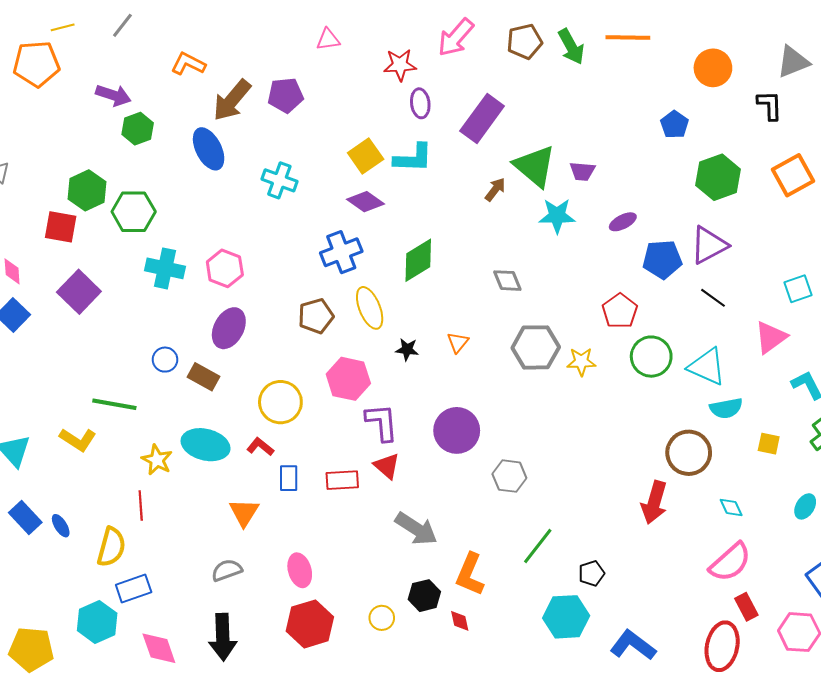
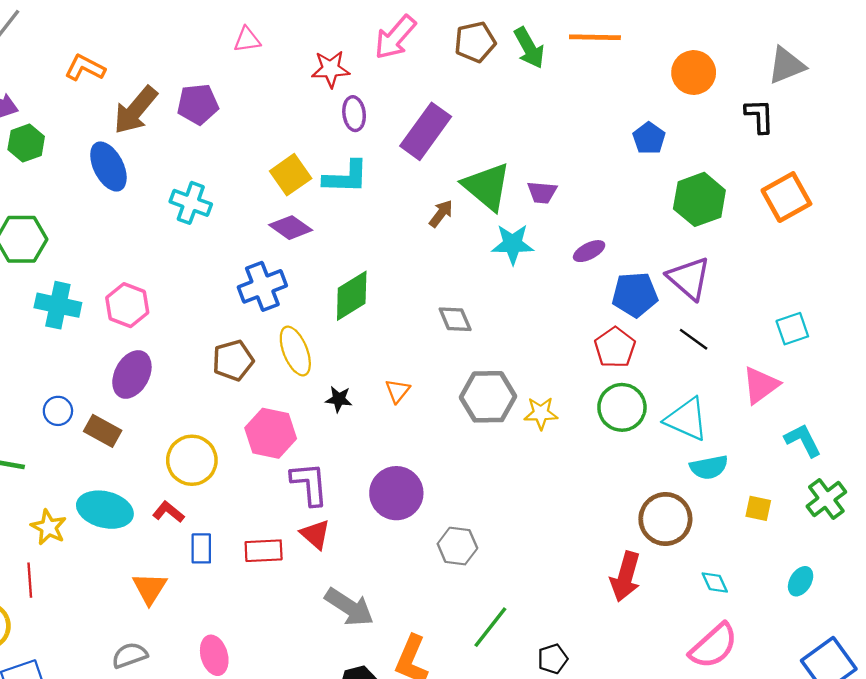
purple triangle: (709, 245) -> (689, 278), turned -51
red pentagon: (620, 311) -> (615, 347), moved

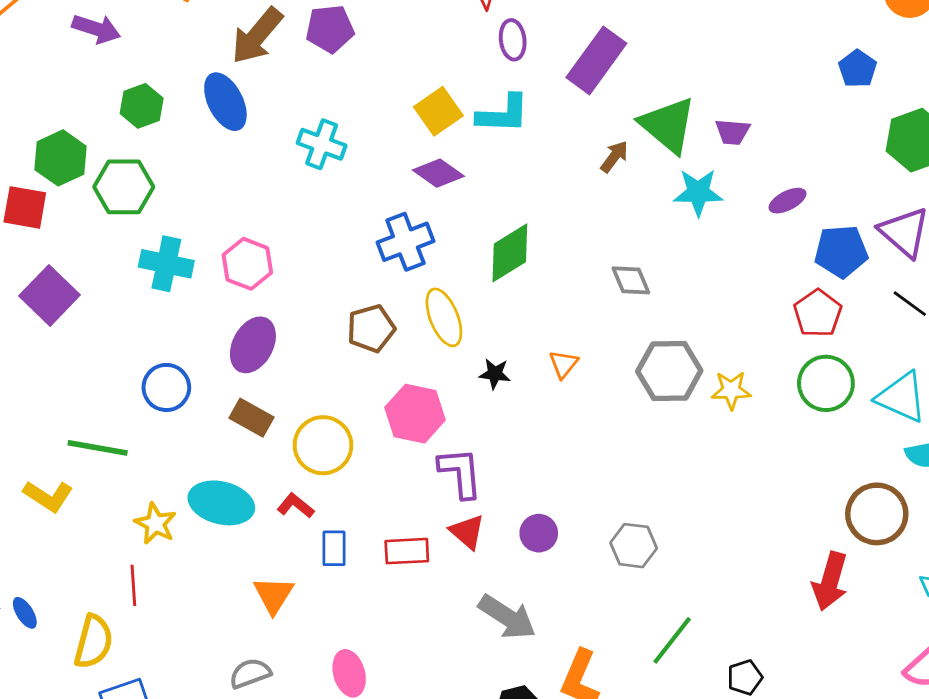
green hexagon: (26, 143) -> (142, 106), moved
blue circle: (58, 411) -> (166, 387), size x1.4
brown rectangle: (103, 431) -> (252, 418), moved
purple circle: (396, 493) -> (539, 533), moved, size x0.6

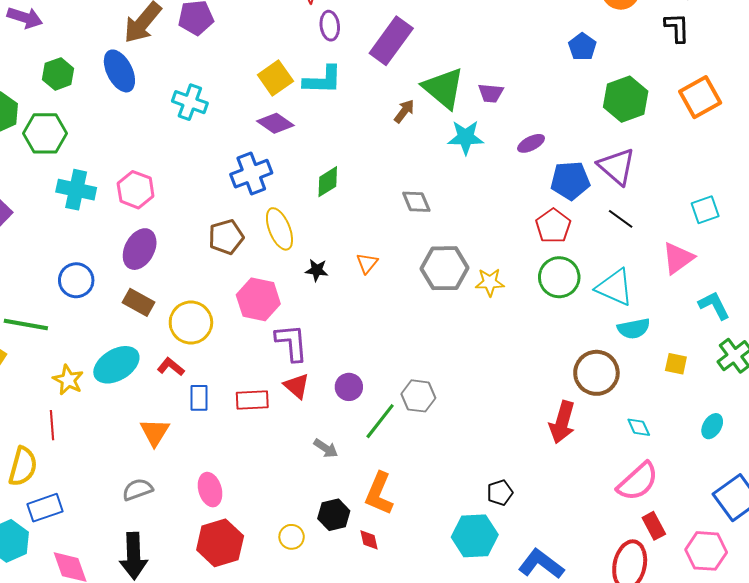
green diamond: (510, 253) -> (328, 182), size x0.7
cyan ellipse: (221, 503) -> (116, 365), turned -45
gray arrow: (507, 617) -> (326, 448), size x0.6
green line: (672, 640) -> (380, 421), moved

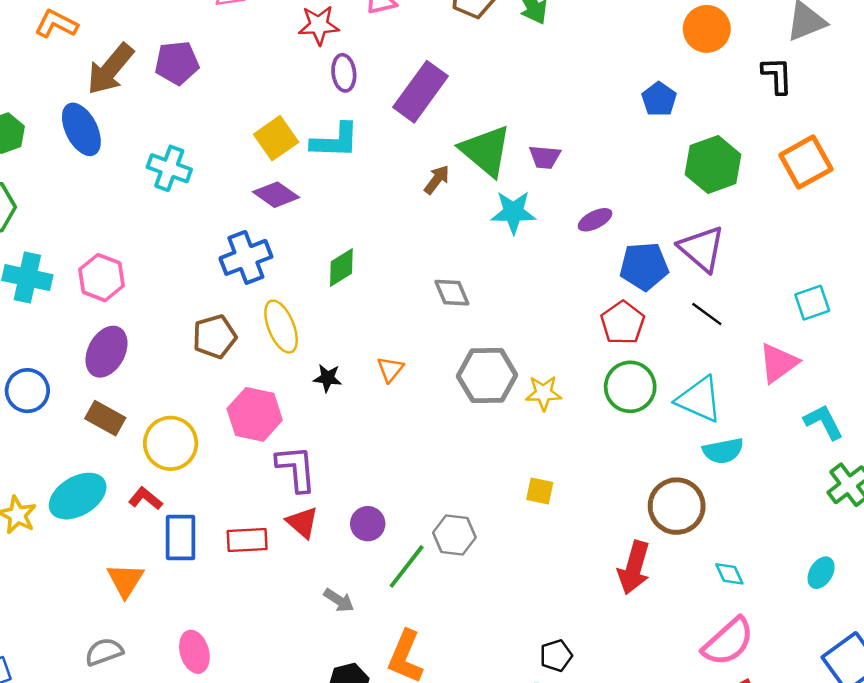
yellow square: (676, 364) -> (540, 491), moved
blue rectangle: (199, 398) -> (181, 538), size x1.4

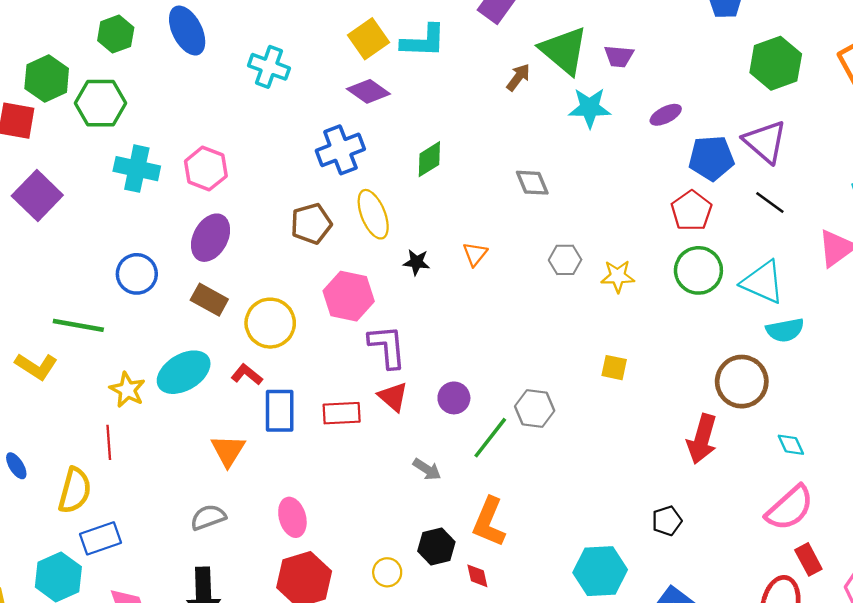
gray hexagon: (487, 376) -> (565, 260), size x0.6
black pentagon: (556, 656) -> (667, 521), moved

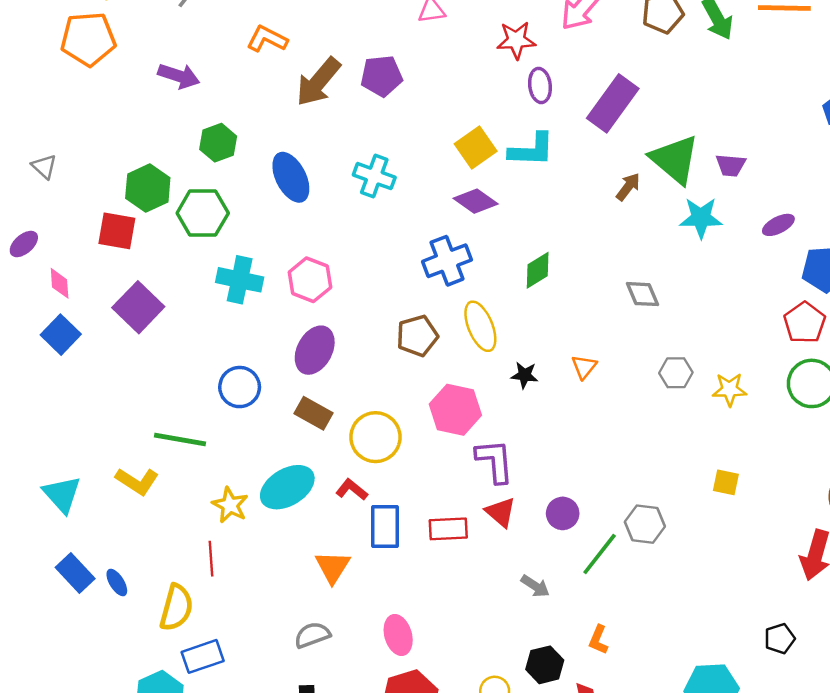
blue ellipse: (187, 31) -> (291, 177), moved
orange L-shape: (489, 522) -> (598, 640), size x0.6

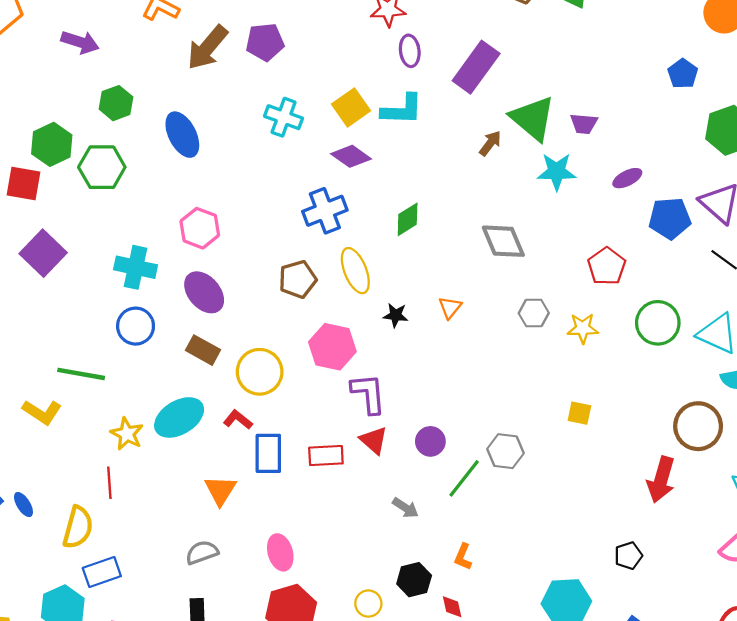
cyan cross: (374, 176) -> (284, 117), moved
cyan cross: (240, 280) -> (136, 267), moved
gray diamond: (642, 294) -> (503, 241), size x1.4
red pentagon: (805, 323) -> (607, 266), moved
purple ellipse: (315, 350) -> (204, 292), turned -69

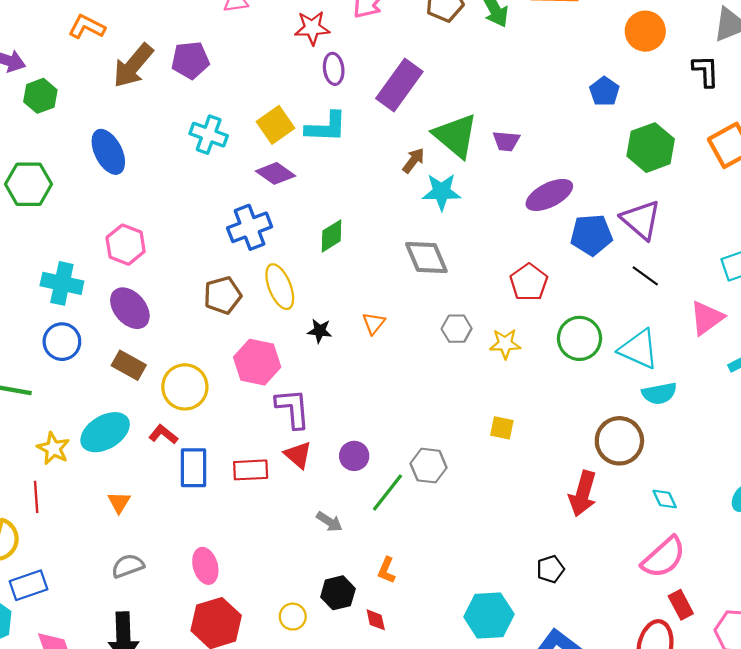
green hexagon: (116, 103) -> (40, 96), moved
cyan star: (557, 172) -> (441, 192), moved
purple ellipse: (627, 178) -> (549, 195), size x1.6
orange triangle: (220, 490) -> (119, 502), moved, size x0.7

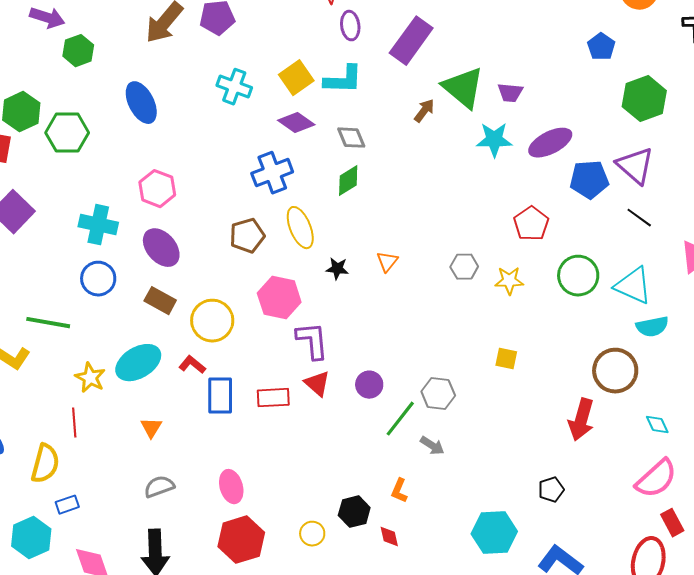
cyan star: (441, 192) -> (494, 140), moved
gray diamond: (426, 258) -> (351, 138), moved, size x0.7
gray arrow: (329, 522) -> (432, 446), moved
blue rectangle: (29, 585) -> (67, 505), size x0.7

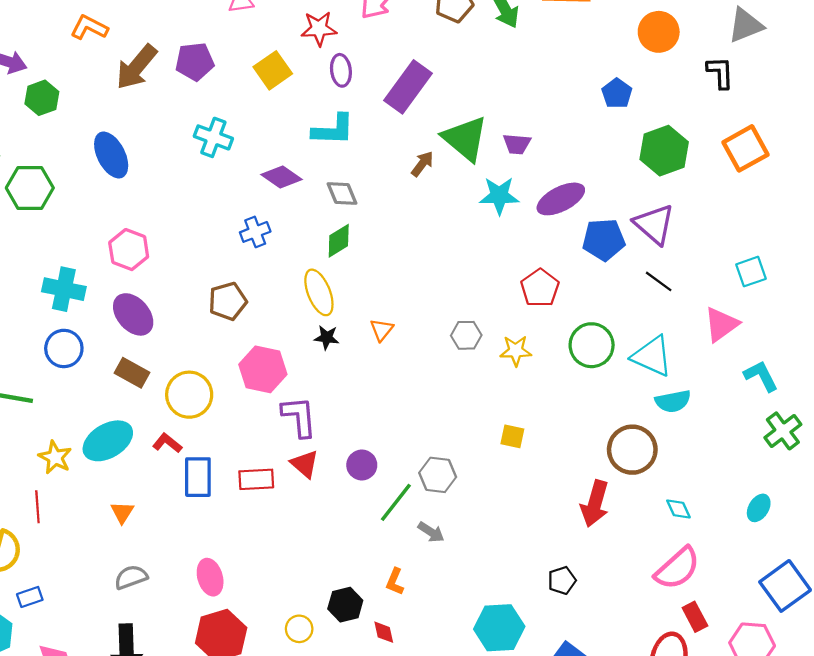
yellow square: (296, 78) -> (273, 70), moved
blue cross: (272, 173) -> (255, 232), size x0.7
yellow ellipse: (300, 228) -> (319, 292), moved

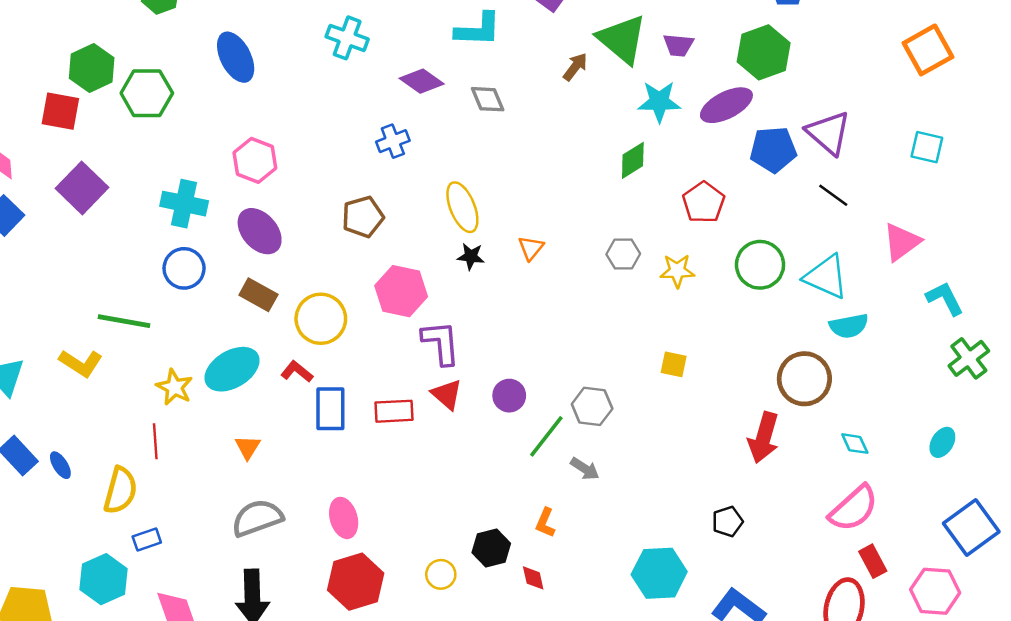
green hexagon: (664, 151) -> (764, 52), moved
green diamond: (339, 241) -> (633, 160), moved
cyan square: (751, 272) -> (927, 147), moved, turned 32
gray semicircle: (131, 577) -> (257, 518), size x1.4

